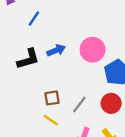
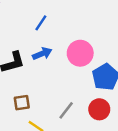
blue line: (34, 19) -> (41, 23), moved
brown square: (52, 98) -> (22, 103), moved

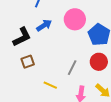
brown square: (22, 103) -> (28, 62), moved

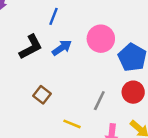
black L-shape: (22, 37) -> (31, 47), moved
brown square: (28, 62) -> (42, 95), turned -32

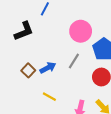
blue arrow: (62, 48) -> (48, 68), moved
gray line: (99, 101) -> (74, 61), moved

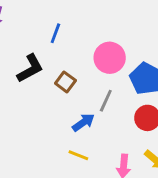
blue arrow: (48, 68) -> (83, 122), moved
brown square: (28, 70) -> (65, 82), moved

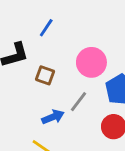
brown square: (65, 82) -> (45, 75), turned -30

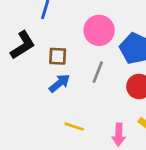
blue arrow: (53, 117) -> (59, 83), moved

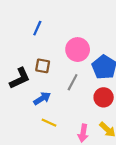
black L-shape: (23, 45) -> (20, 78), moved
blue arrow: (59, 83) -> (42, 98), moved

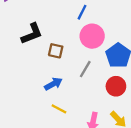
blue line: (37, 28) -> (82, 12), moved
black L-shape: (20, 78) -> (32, 34), moved

